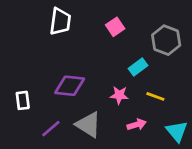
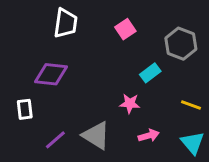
purple diamond: (70, 86) -> (51, 74), moved
yellow line: (155, 96) -> (191, 105), moved

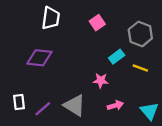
yellow line: (191, 105) -> (140, 68), moved
white rectangle: (25, 109) -> (19, 102), moved

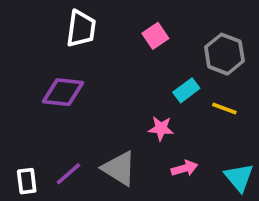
white rectangle: (19, 102) -> (27, 181), moved

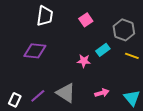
yellow line: (224, 108) -> (132, 56), moved
pink star: (161, 128) -> (84, 61), moved
white rectangle: (27, 181) -> (15, 100), turned 32

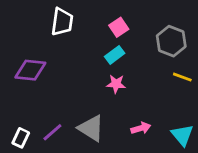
cyan rectangle: (103, 50) -> (115, 55), moved
purple diamond: (35, 51) -> (30, 70), moved

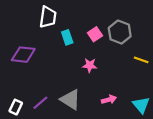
pink square: (119, 27) -> (95, 34), moved
gray hexagon: (171, 41) -> (120, 32), moved
cyan rectangle: (115, 55) -> (67, 37), moved, turned -72

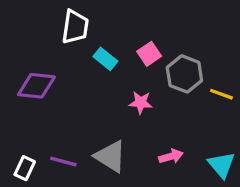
gray hexagon: (120, 32) -> (184, 74), moved
cyan rectangle: (67, 37) -> (105, 59), turned -32
purple line: (40, 103) -> (63, 161), turned 56

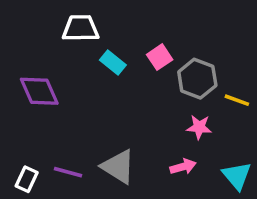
white trapezoid: (75, 27) -> (81, 28), turned -99
purple diamond: (36, 86) -> (39, 91), turned 60
pink star: (141, 103) -> (199, 127), moved

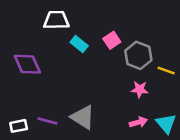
pink arrow: (183, 167) -> (138, 122), moved
white rectangle: (27, 179) -> (19, 126), turned 54

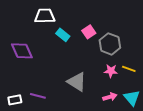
yellow line: (166, 70) -> (129, 69), moved
gray triangle: (83, 117) -> (77, 82), moved

